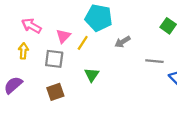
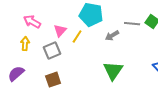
gray square: (54, 59) -> (52, 51), turned -30
gray line: (154, 61) -> (132, 24), moved
green triangle: (92, 75) -> (113, 71), moved, size x1.5

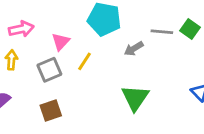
pink arrow: (32, 22) -> (21, 29), turned 138
yellow line: (77, 37) -> (85, 61), moved

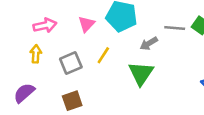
pink triangle: (61, 42) -> (86, 24), moved
green triangle: (135, 98) -> (141, 73), moved

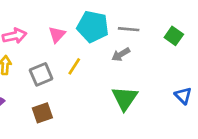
gray line: (175, 28) -> (129, 29), moved
green triangle: (141, 73) -> (125, 98), moved

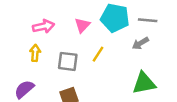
gray square: (41, 74) -> (68, 61), turned 30
green triangle: (125, 98) -> (144, 83), turned 45

